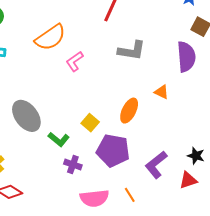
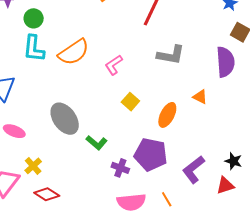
orange semicircle: (50, 37) -> (74, 52), moved
yellow square: (90, 123) -> (130, 102), moved
purple cross: (73, 165) -> (120, 168), moved

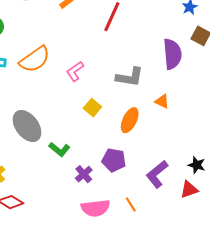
gray L-shape: (171, 55) -> (130, 77), moved
purple semicircle: (225, 62) -> (172, 54), moved
purple pentagon: (151, 155) -> (114, 160), size x0.7
purple cross: (120, 168) -> (84, 174), turned 30

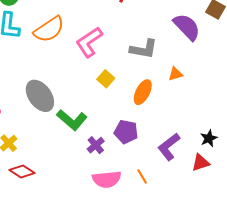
purple semicircle: (172, 54) -> (187, 27), turned -40
pink L-shape: (75, 71) -> (89, 42), size x1.5
orange triangle: (162, 101) -> (175, 74), turned -42
green L-shape: (59, 149) -> (72, 120), size x1.4
black star: (197, 165) -> (209, 138), turned 30

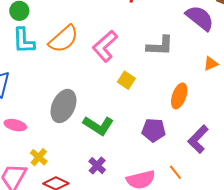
orange triangle: (175, 74) -> (211, 64), moved
orange ellipse: (143, 92) -> (179, 96), moved
gray ellipse: (40, 96) -> (63, 106), turned 68
purple cross: (96, 145) -> (97, 166), moved

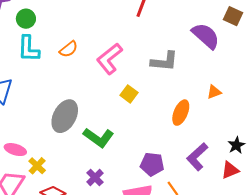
orange semicircle: (64, 39) -> (69, 49), size x0.6
orange triangle: (211, 64) -> (214, 92), moved
pink ellipse: (15, 125) -> (15, 150), moved
purple pentagon: (154, 130) -> (152, 164), moved

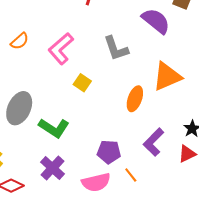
gray L-shape: (164, 61) -> (116, 48), turned 68
orange triangle: (214, 92) -> (167, 77), size x2.0
purple cross: (95, 178) -> (52, 168), size x1.4

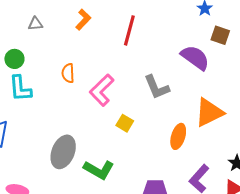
orange semicircle: (20, 41) -> (68, 73), moved, turned 132

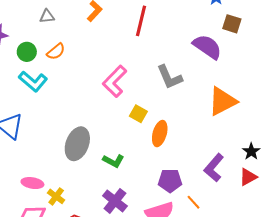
orange semicircle: (68, 73) -> (56, 52), moved, turned -126
cyan L-shape: (20, 89) -> (33, 81), turned -44
orange ellipse: (178, 136) -> (160, 134), moved
green L-shape: (99, 170) -> (113, 161), size x0.7

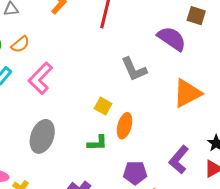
pink L-shape: (115, 81) -> (40, 78), moved
green L-shape: (113, 161) -> (97, 143), moved, turned -30

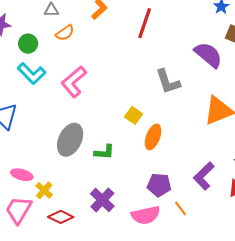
orange semicircle: (20, 44) -> (65, 33), moved
green L-shape: (97, 143) -> (104, 152), moved

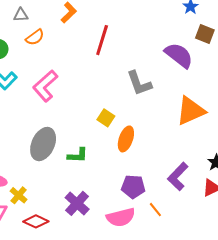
red line: (145, 23) -> (102, 40), moved

